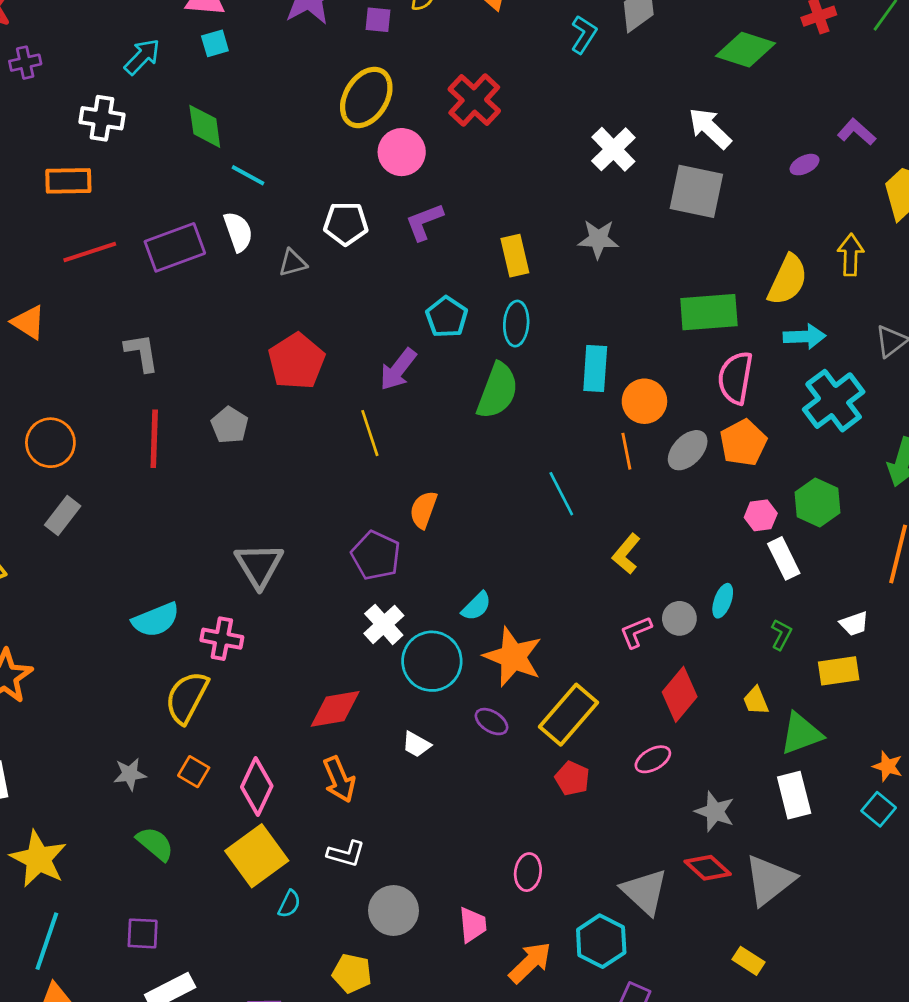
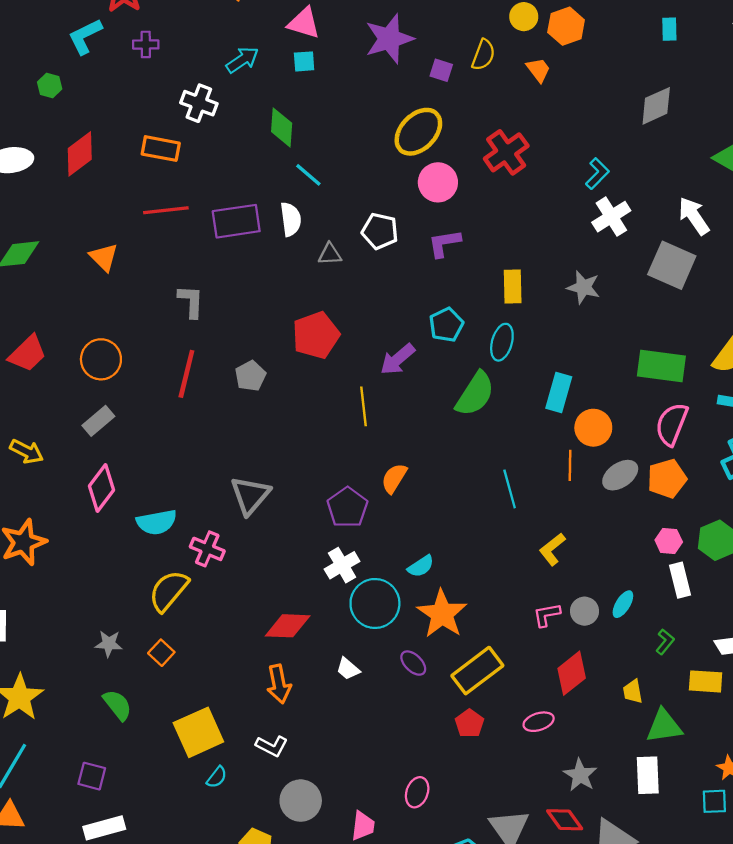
cyan L-shape: (584, 34) -> (597, 174), moved
pink diamond: (257, 787) -> (102, 488), moved
cyan square: (879, 809) -> (714, 801), turned 36

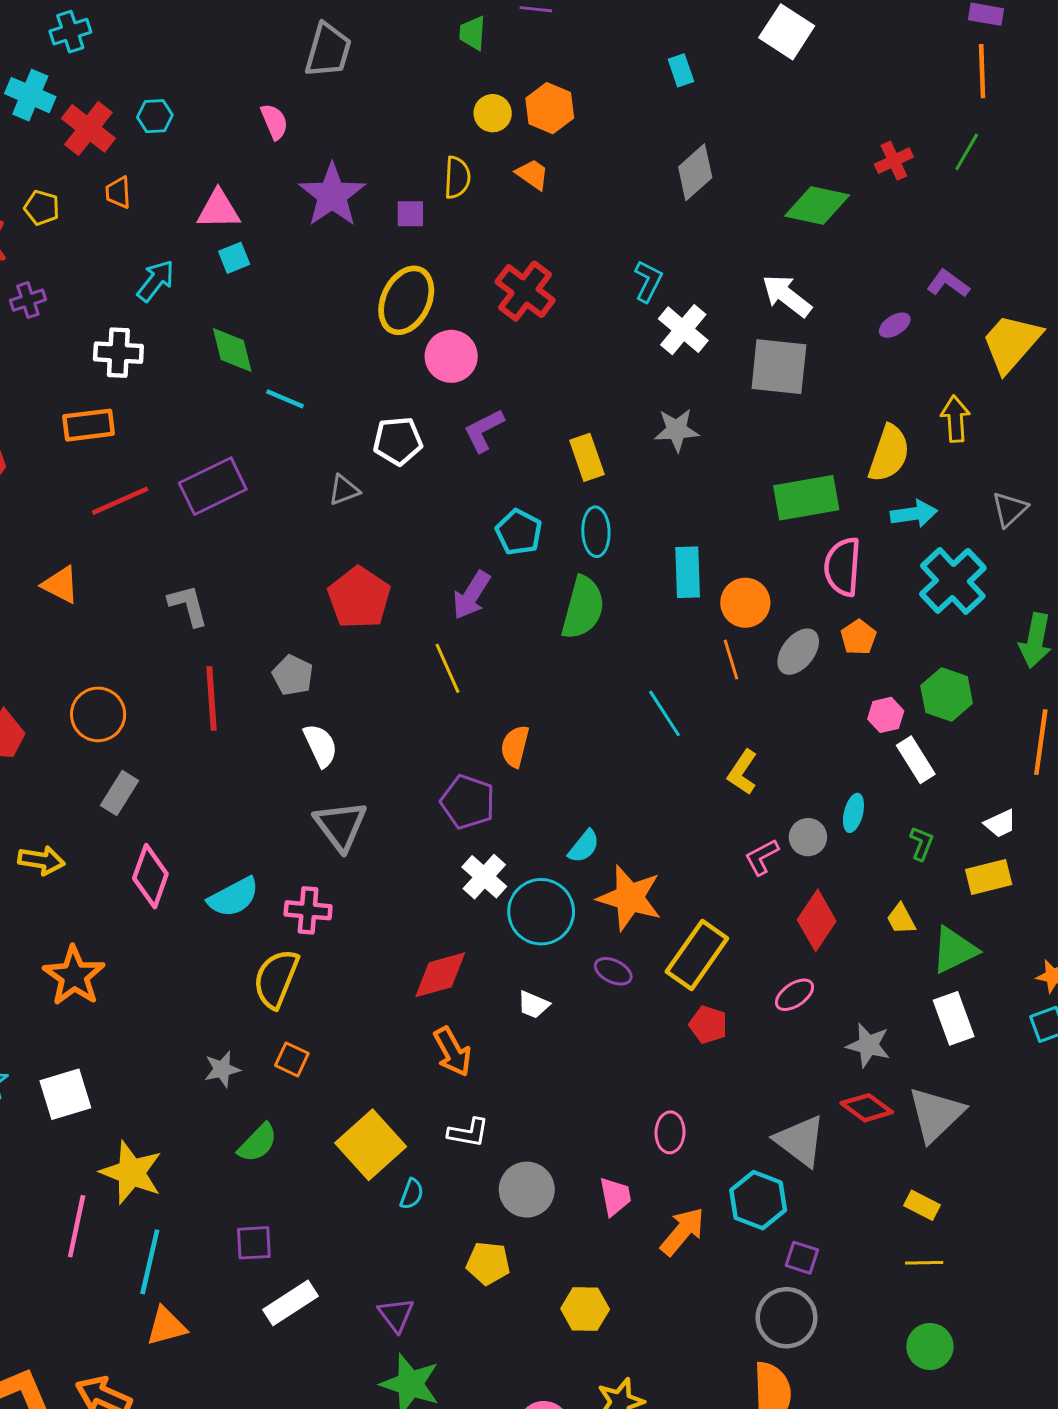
white semicircle: (291, 219) -> (320, 745), moved
orange pentagon: (667, 479) -> (858, 637), size x0.7
green semicircle: (117, 705) -> (258, 1143), turned 100

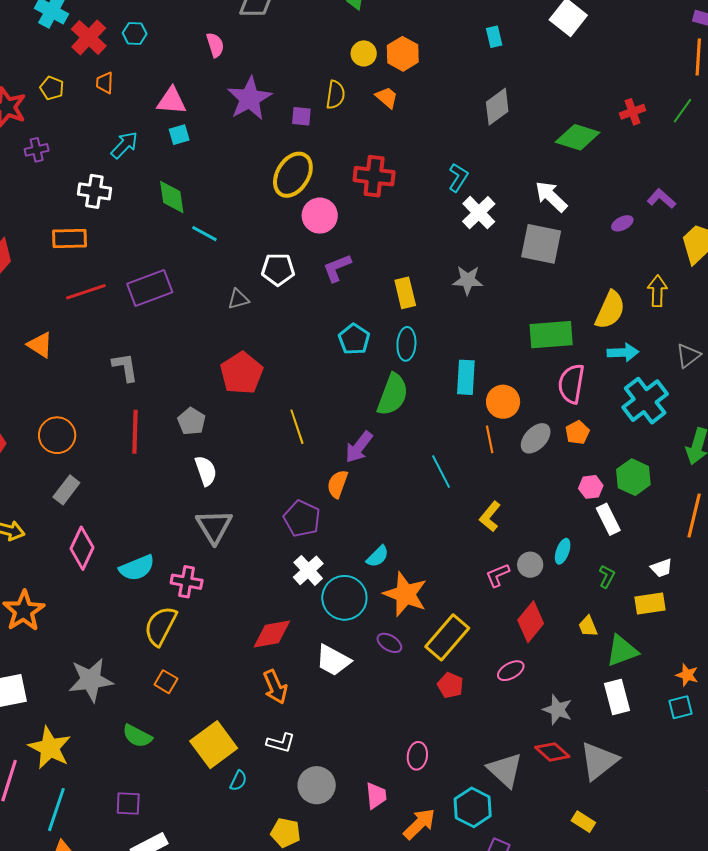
red cross: (525, 291) -> (374, 176), turned -36
purple arrow: (471, 595) -> (359, 447), moved
white trapezoid: (533, 1005) -> (333, 660), size x1.6
gray star: (222, 1069) -> (91, 680), moved, size x1.8
green semicircle: (258, 1143) -> (137, 736), turned 68

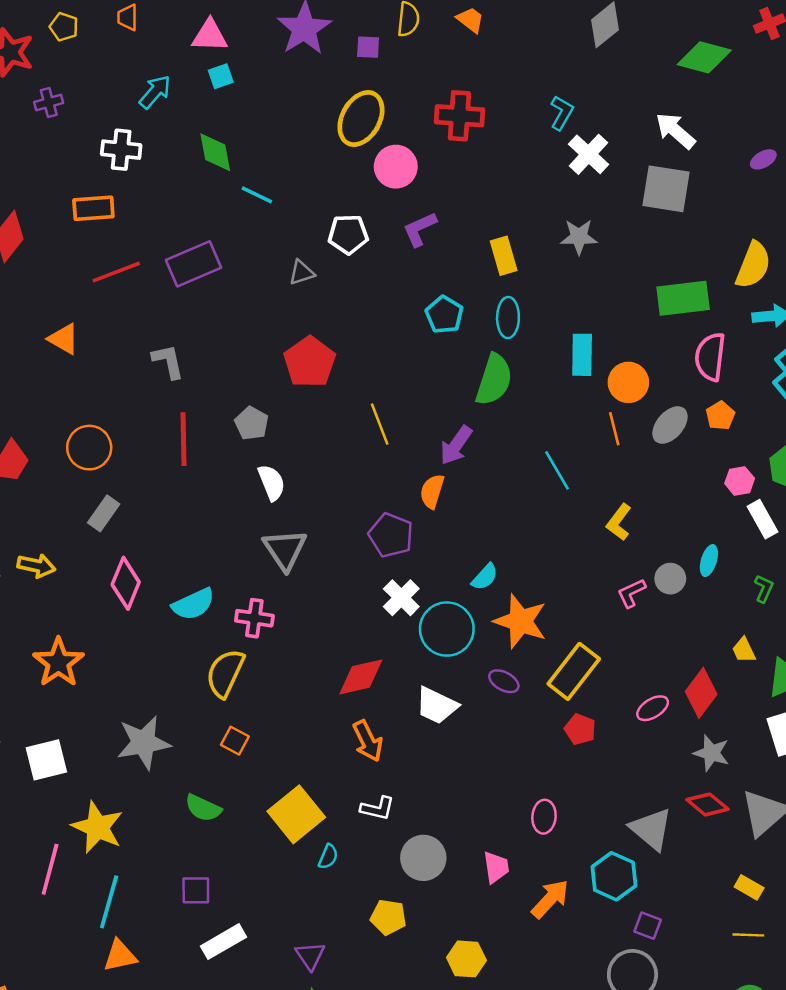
red diamond: (531, 622) -> (701, 693), moved

